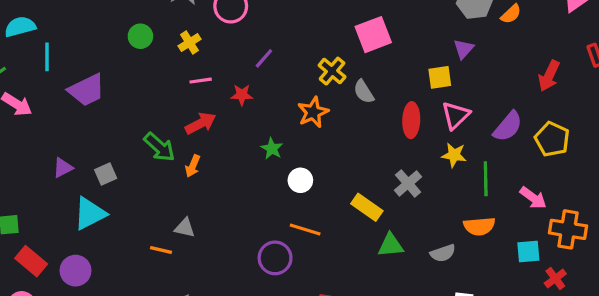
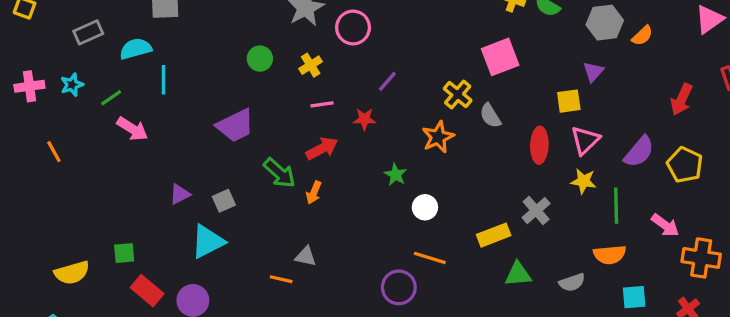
purple trapezoid: (87, 90) -> (235, 126), moved
yellow rectangle: (367, 207) -> (494, 235), turned -56
cyan square: (528, 252) -> (634, 297), moved

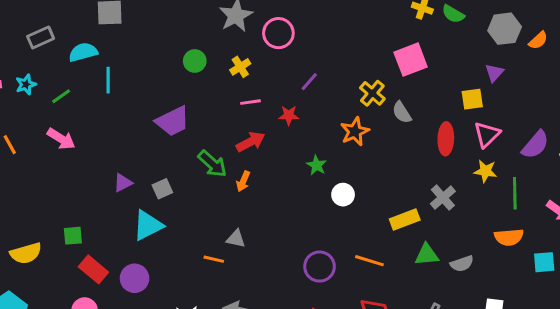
pink arrow: (132, 129) -> (61, 139), moved
orange line: (430, 258) -> (369, 261), moved
gray semicircle: (572, 282) -> (462, 264), moved
cyan square: (634, 297) -> (544, 262), moved

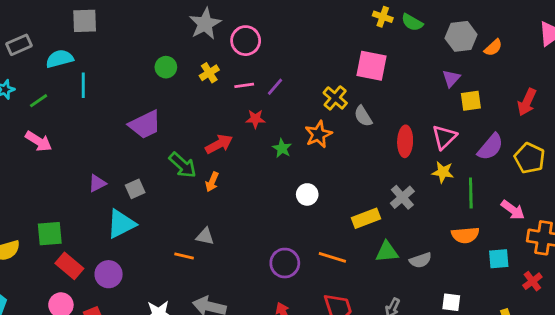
pink square: (411, 60) -> (372, 66), turned 32
yellow square: (472, 99) -> (471, 101), moved
pink line: (251, 102) -> (244, 85), moved
green star: (317, 165) -> (282, 148), moved
green square: (73, 236) -> (50, 234), size x1.4

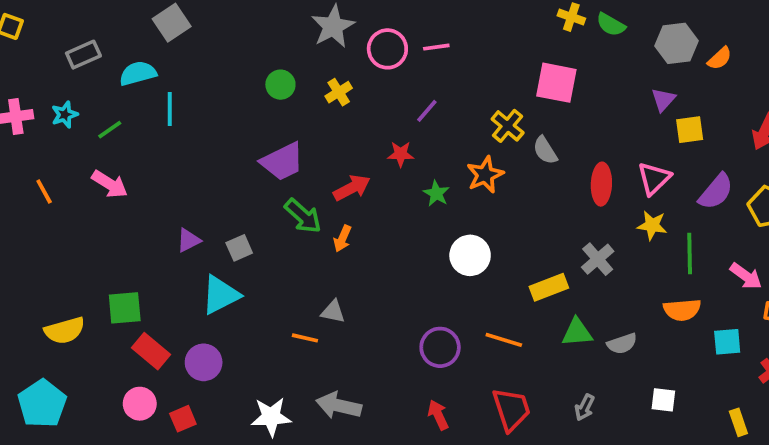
gray square: (85, 21) -> (172, 23), turned -32
pink line: (244, 85) -> (436, 47), moved
purple trapezoid: (145, 125) -> (282, 162), moved
white circle: (307, 194) -> (470, 255), size x1.4

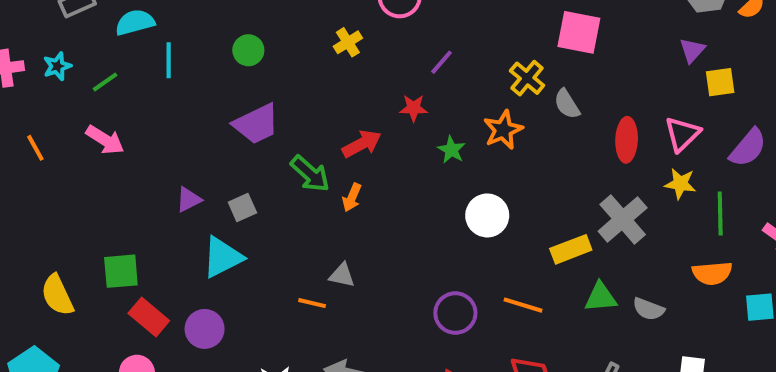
green circle: (280, 85) -> (248, 50), moved
purple trapezoid: (282, 162) -> (256, 124), moved
gray cross: (598, 259) -> (623, 219), size x1.4
yellow semicircle: (65, 330) -> (57, 295), turned 81
gray semicircle: (622, 344) -> (648, 309), turned 40

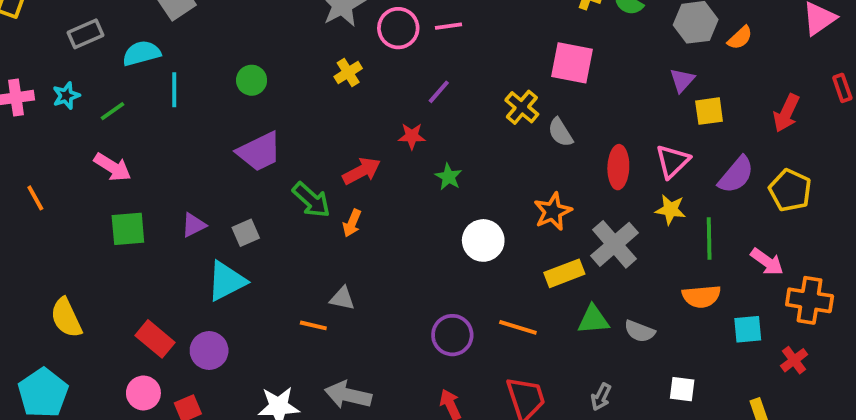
orange star: (503, 130) -> (553, 212), moved
orange line: (35, 148) -> (35, 198), moved
green square: (121, 271) -> (128, 229), moved

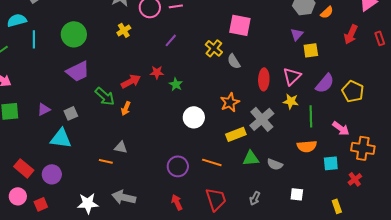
green circle: (252, 80) -> (74, 34), size x1.6
red arrow: (786, 113) -> (351, 34), moved
red star: (412, 136) -> (157, 72), moved
cyan triangle: (226, 281) -> (61, 138), turned 35

